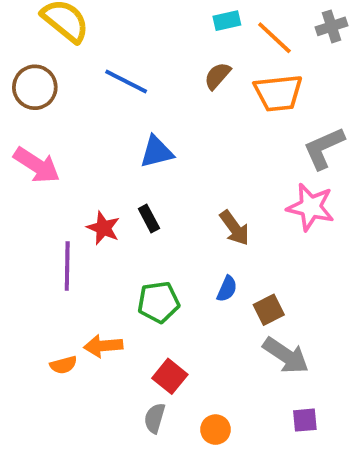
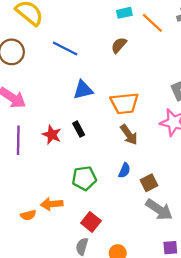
orange trapezoid: (278, 93) -> (124, 103), moved
purple line: (67, 266) -> (18, 140), moved

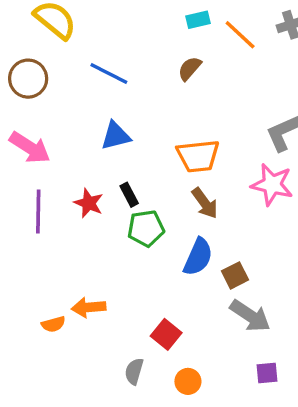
blue triangle: (83, 90) -> (116, 136), moved
blue semicircle: (124, 170) -> (198, 257), size x1.6
green pentagon: (84, 178) -> (146, 228), moved
red square: (91, 222) -> (166, 334), moved

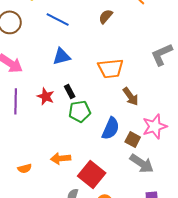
pink star: (272, 185) -> (155, 126), moved, turned -30
brown arrow: (205, 203) -> (131, 96), moved
brown square: (235, 275) -> (133, 139), turned -35
orange arrow: (89, 307) -> (61, 158), moved
red square: (166, 334) -> (92, 174), size x1.5

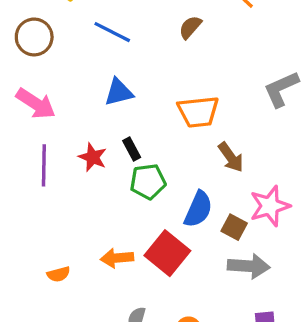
gray arrow: (142, 163) -> (249, 266), turned -30
red square: (92, 174) -> (167, 253), moved

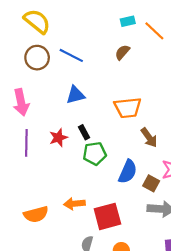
brown circle: (34, 37) -> (37, 58), moved
pink arrow: (36, 104) -> (21, 102), turned 45
red star: (93, 157) -> (58, 138), turned 30
red square: (167, 253) -> (107, 216), moved, turned 36
orange semicircle: (59, 274) -> (36, 214), size x1.6

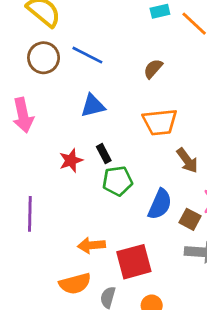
brown semicircle: (122, 52) -> (153, 69), moved
purple line: (26, 143) -> (30, 214), moved
orange semicircle: (36, 214) -> (75, 284), moved

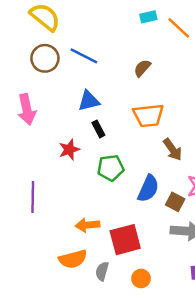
black rectangle: (104, 154) -> (98, 129), moved

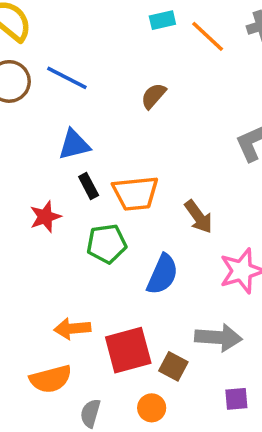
orange trapezoid: (148, 116) -> (135, 193), moved
brown square: (175, 202) -> (173, 366), moved
gray semicircle: (102, 271) -> (90, 413), moved

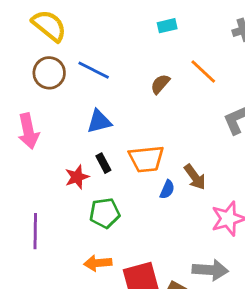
orange line: (208, 36) -> (203, 71), moved
black rectangle: (89, 186) -> (103, 163), moved
green pentagon: (107, 244) -> (105, 213), moved
blue semicircle: (162, 274) -> (167, 189), moved, size x0.6

